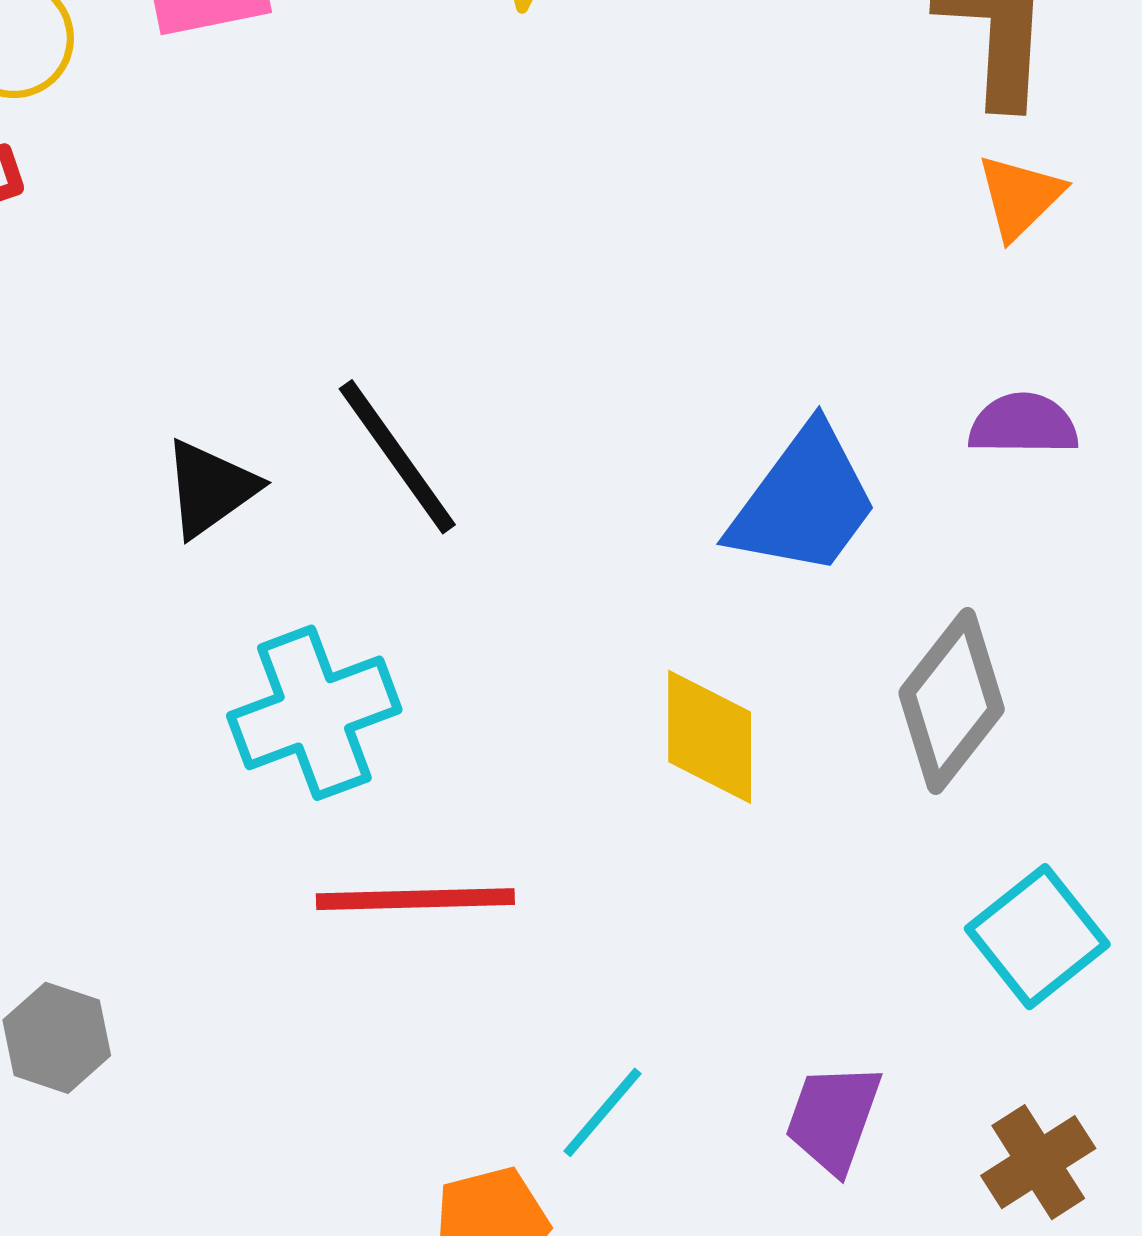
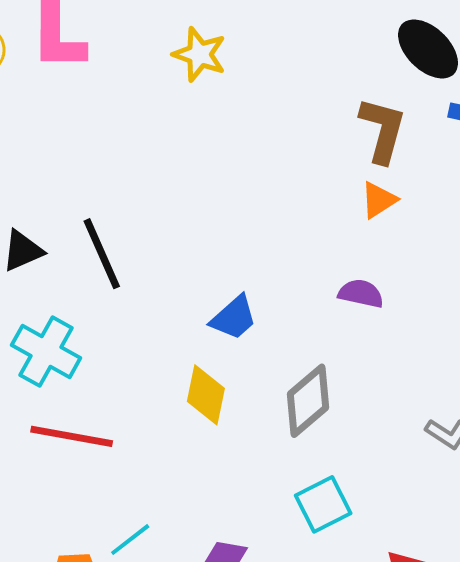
blue trapezoid: (804, 502) -> (234, 318), moved, size x0.7
cyan cross: (314, 713) -> (46, 351), turned 38

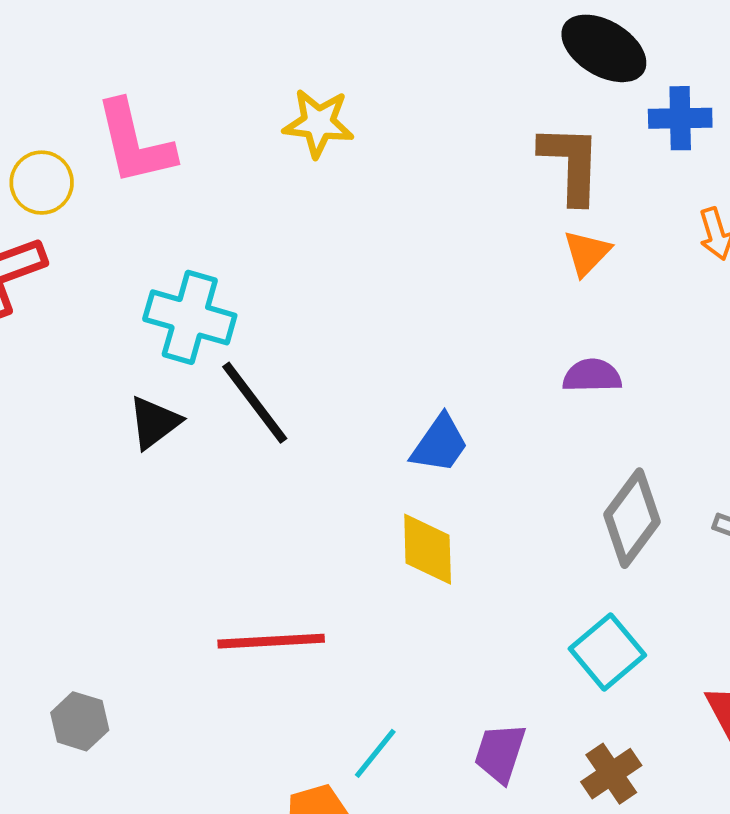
cyan cross: (46, 351) -> (190, 317), moved
gray diamond: (308, 401) -> (632, 518), moved

